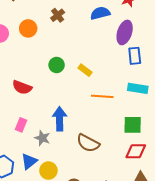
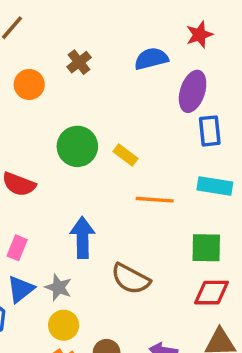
green circle: (57, 65) -> (77, 146), size x1.5
gray star: (42, 138) -> (58, 287), moved
blue triangle: (29, 161) -> (21, 289), moved

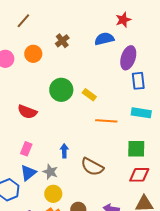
red star: (199, 35) -> (123, 20), moved
blue arrow: (83, 238) -> (64, 151), moved, size x0.6

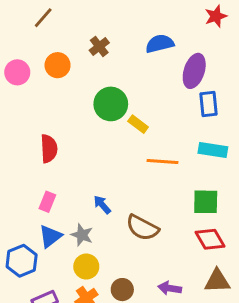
red star: (123, 20) -> (216, 16), moved
green circle: (61, 90) -> (111, 104), moved
red semicircle: (27, 112) -> (49, 149), turned -114
blue arrow: (64, 151) -> (102, 205), turned -40
red diamond: (139, 175) -> (210, 239), turned 60

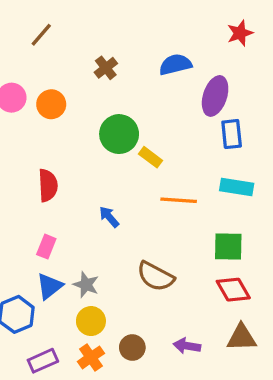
orange circle: (58, 65) -> (51, 104), moved
blue arrow: (102, 205) -> (109, 217), moved

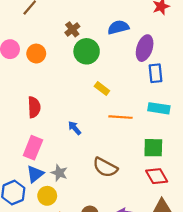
green circle: (119, 134) -> (87, 51), moved
pink rectangle: (46, 247) -> (33, 148), size x1.5
yellow circle: (91, 321) -> (47, 196), moved

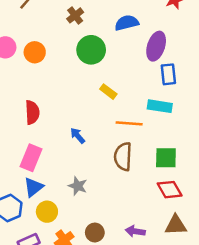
brown cross: (72, 29) -> (75, 15), moved
cyan rectangle: (159, 108) -> (160, 106), moved
brown semicircle: (105, 167) -> (123, 156), moved, turned 65
gray star: (59, 173) -> (78, 186), moved

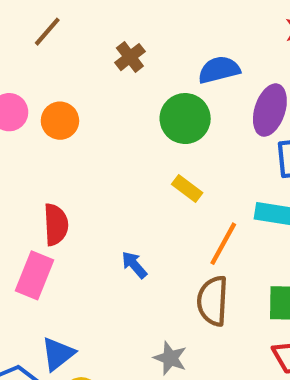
green circle: (91, 50) -> (185, 119), moved
orange line: (129, 123) -> (223, 244), turned -65
pink rectangle: (31, 158) -> (35, 275), moved
gray star: (78, 186) -> (170, 358), moved

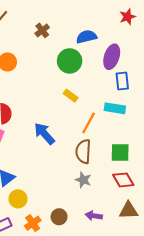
blue arrow: (134, 265) -> (44, 134), size x1.6
gray star: (170, 358) -> (83, 180), moved

